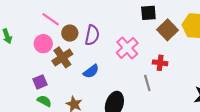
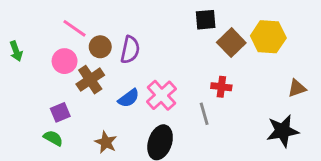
pink cross: (127, 48) -> (161, 95), moved
green semicircle: (44, 101) -> (53, 138), moved

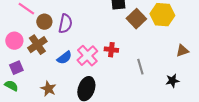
pink circle: (65, 61) -> (14, 41), moved
red cross: (221, 87) -> (111, 50), moved
gray line: (204, 114) -> (140, 67), moved
black star: (283, 131) -> (172, 81), size x0.6

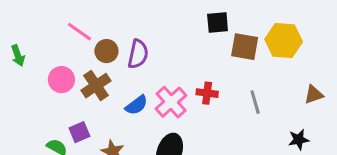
brown square: (136, 19) -> (245, 47), turned -36
gray line: (140, 67) -> (255, 102), moved
purple square: (16, 68) -> (79, 132), moved

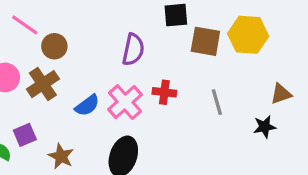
purple semicircle: (138, 54) -> (133, 50), moved
black star: (299, 140) -> (265, 127), moved

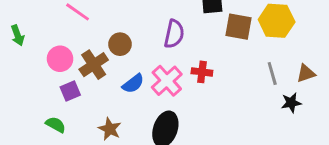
brown circle: (54, 46) -> (120, 44), moved
gray line: (217, 102) -> (272, 73), moved
purple square: (25, 135) -> (70, 91), moved

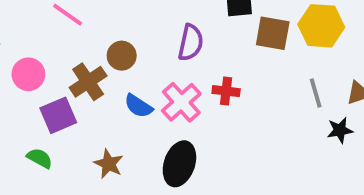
pink circle: (60, 59) -> (28, 74), moved
blue semicircle: (133, 84) -> (138, 106), turned 70
purple square: (70, 91) -> (58, 115), size x1.4

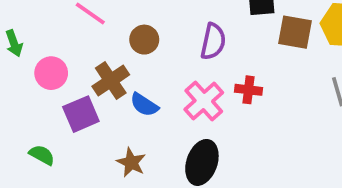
brown circle: (122, 56) -> (144, 40), moved
blue semicircle: (138, 106) -> (144, 105), moved
green semicircle: (40, 158) -> (42, 155), moved

